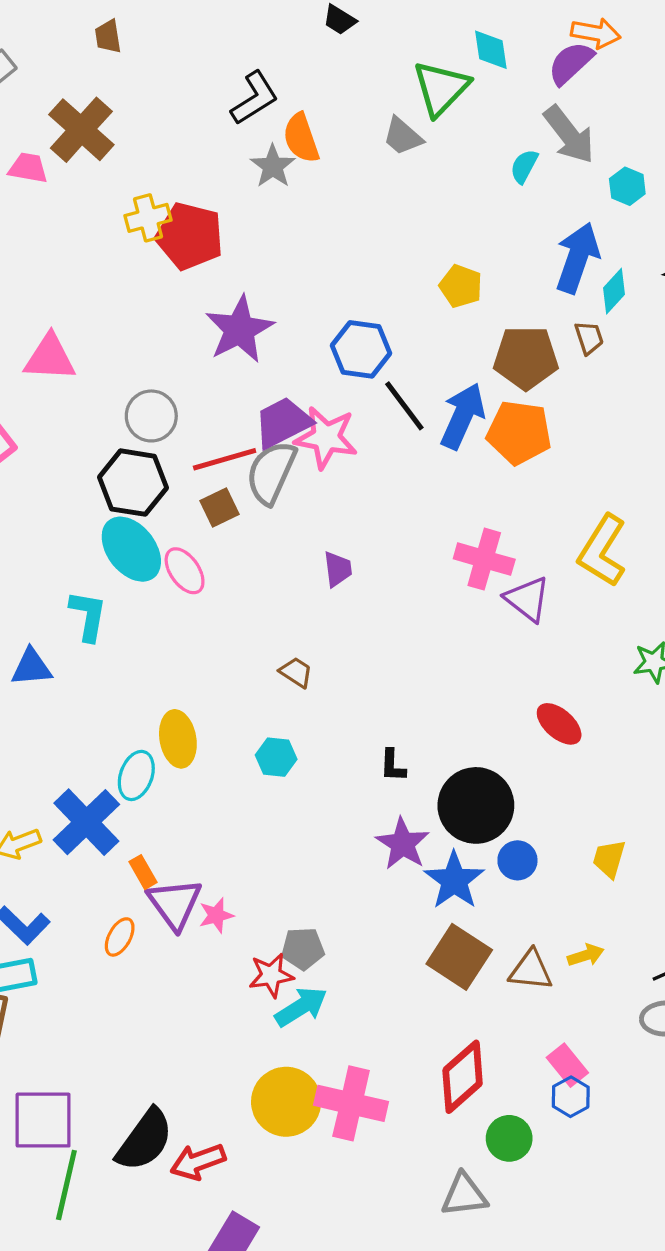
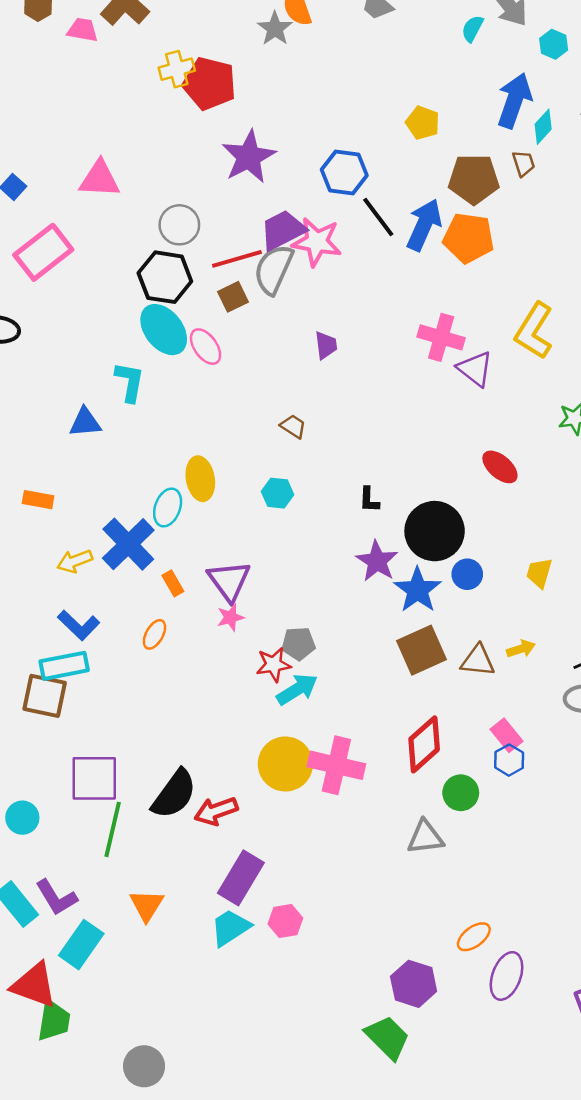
purple triangle: (175, 904) -> (229, 581), moved
brown square: (459, 957) -> (421, 650), turned 33

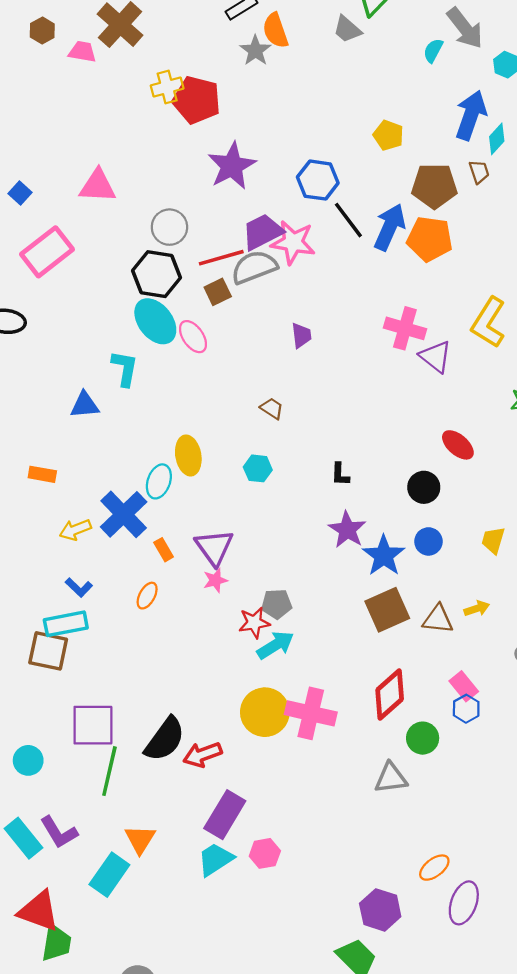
gray semicircle: (274, 269) -> (254, 267), turned 45
black circle: (435, 531) -> (424, 487), moved, size x0.6
blue L-shape: (79, 625) -> (79, 587), size x0.7
cyan rectangle: (81, 945) -> (109, 875), moved

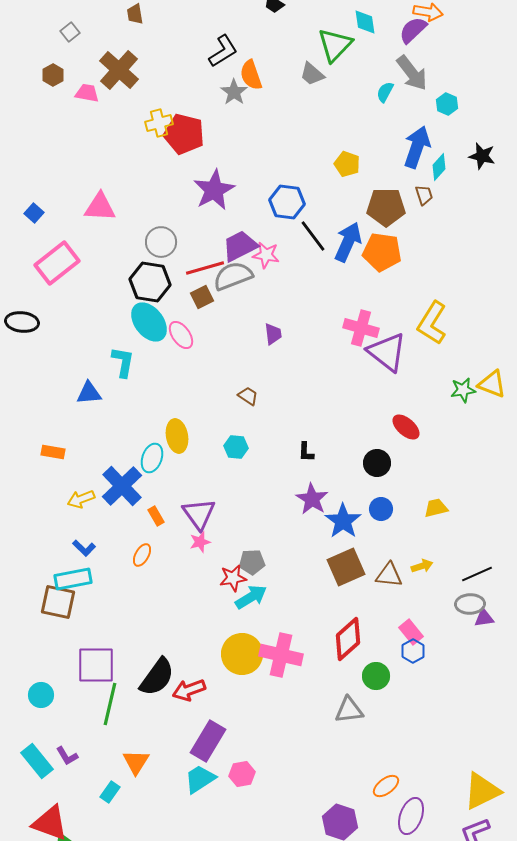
pink star: (293, 242) -> (266, 255), size x0.7
purple triangle: (436, 357) -> (387, 352), size x1.4
yellow trapezoid: (493, 540) -> (436, 508), turned 60
purple L-shape: (59, 832) -> (67, 756), size x0.7
cyan rectangle: (109, 875) -> (110, 792), size x0.6

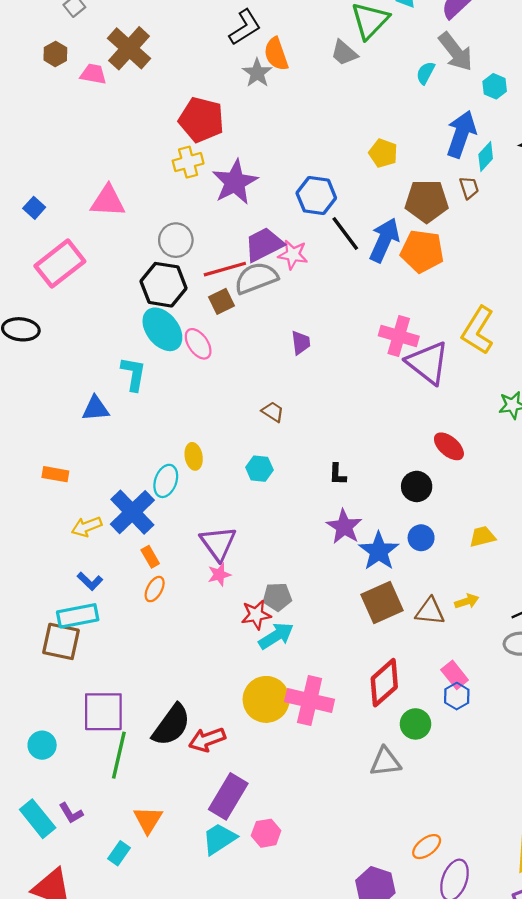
yellow cross: (159, 123) -> (188, 162), moved
yellow ellipse: (177, 436) -> (194, 456), size x0.7
orange rectangle: (156, 516) -> (150, 557), moved

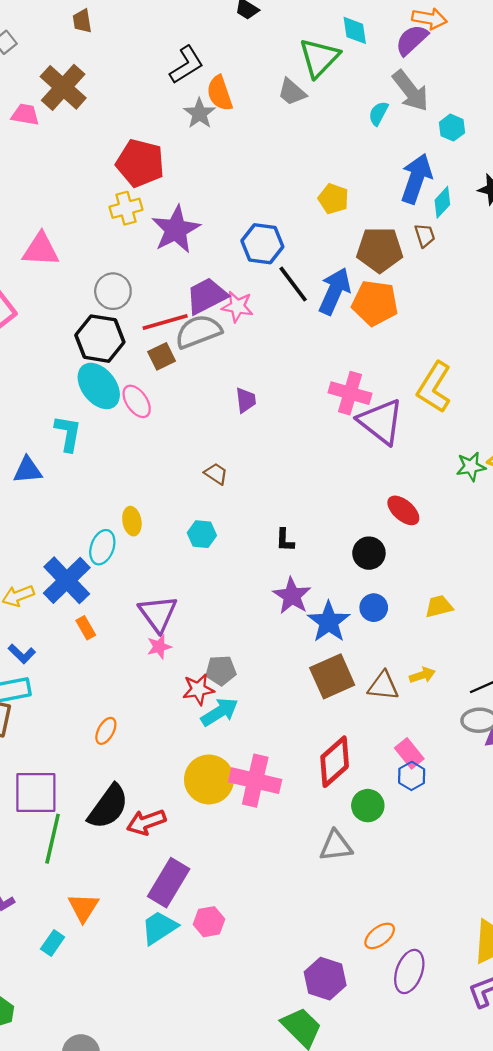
orange ellipse: (155, 589) -> (106, 731), moved

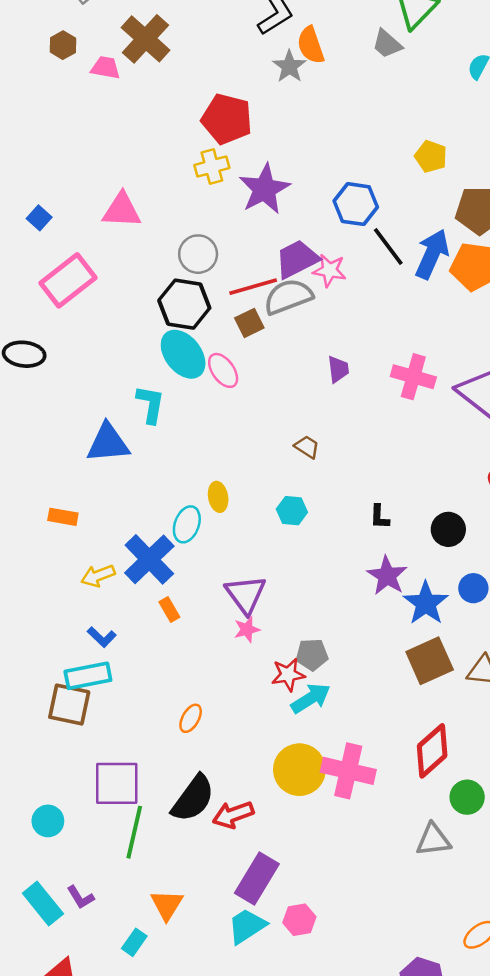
pink cross: (350, 393) -> (413, 377), moved
blue triangle: (28, 470) -> (108, 443), size x1.4
black circle: (369, 553) -> (448, 529), moved

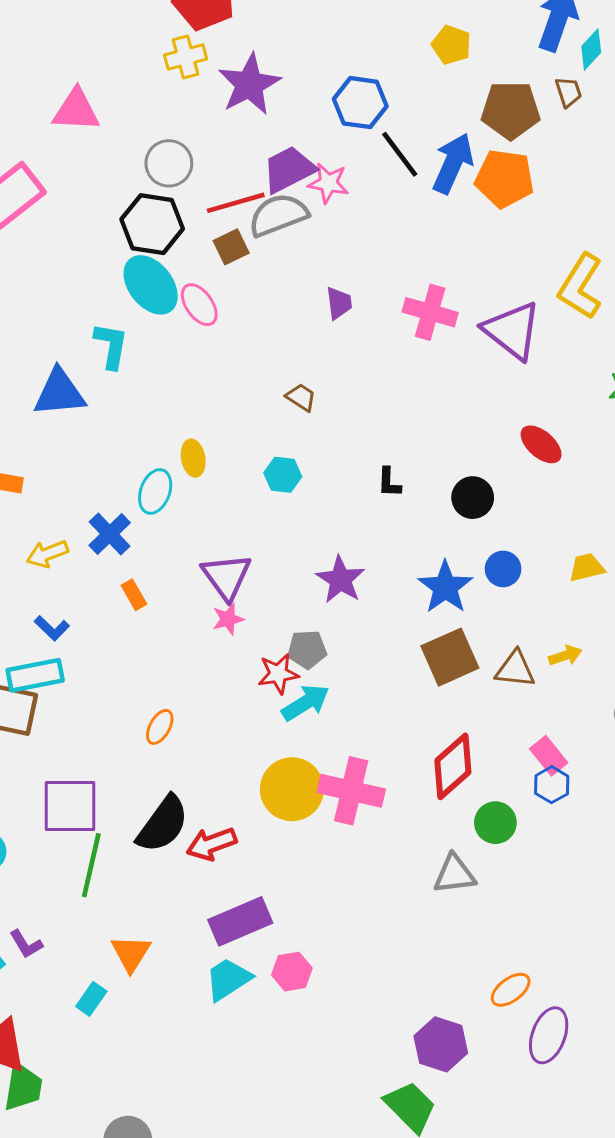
blue cross: (149, 559) -> (110, 534), size x0.7
purple star: (387, 576) -> (340, 580), moved
purple rectangle: (257, 878) -> (240, 921), turned 36

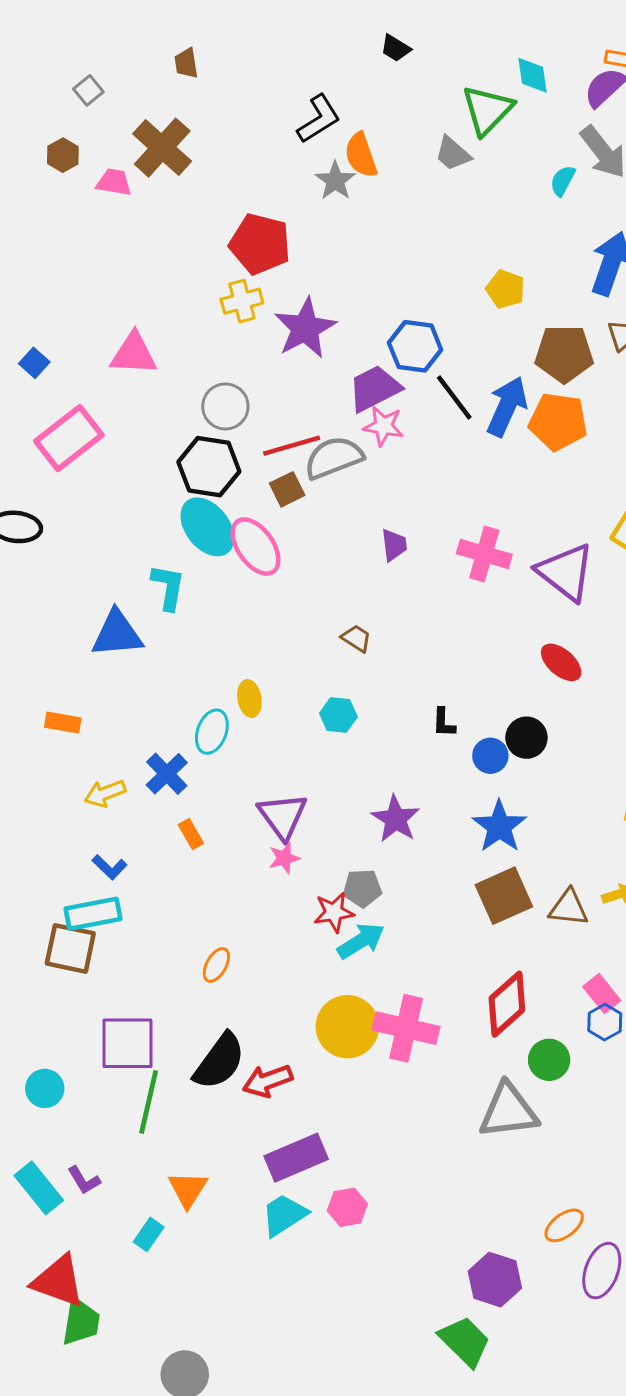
purple trapezoid: (289, 169) -> (374, 388), moved
pink ellipse: (199, 305) -> (256, 546), size x1.4
red ellipse: (541, 444) -> (561, 662), moved
blue circle: (503, 569) -> (490, 756), moved
gray triangle: (454, 874) -> (508, 1111), size x1.4

